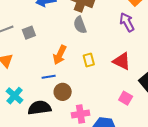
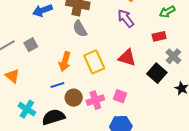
yellow rectangle: (89, 60) -> (94, 62), size x1.6
pink square: (126, 98) -> (120, 96), moved
pink cross: (80, 114) -> (95, 100), moved

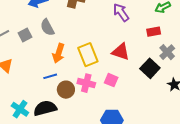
gray semicircle: (80, 29) -> (47, 27), moved
pink square: (120, 96) -> (111, 80), moved
pink cross: (95, 100) -> (86, 83), moved, turned 30
cyan cross: (27, 109) -> (20, 109), moved

